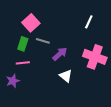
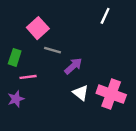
white line: (89, 22) -> (105, 16), moved
green rectangle: (23, 44) -> (15, 57), moved
pink cross: (95, 57) -> (111, 94), moved

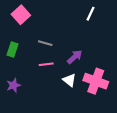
pink square: (38, 28) -> (21, 15), moved
purple arrow: (73, 66) -> (75, 57), moved
pink line: (28, 77) -> (46, 64), moved

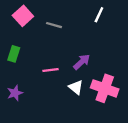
gray line: (45, 43) -> (54, 25), moved

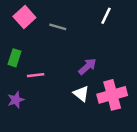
pink line: (51, 70) -> (36, 75), moved
pink cross: (105, 88) -> (112, 95), turned -35

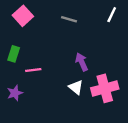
white line: (106, 16) -> (112, 15), moved
gray line: (58, 27) -> (69, 19), moved
purple arrow: (87, 66) -> (82, 62), turned -72

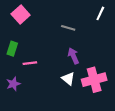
gray line: (69, 19) -> (68, 28), moved

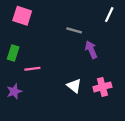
pink square: (21, 14) -> (22, 16), turned -30
purple arrow: (73, 56) -> (91, 50), moved
pink cross: (94, 80) -> (102, 87), size x0.7

